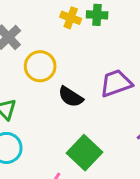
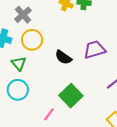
yellow circle: (40, 66) -> (32, 40), moved

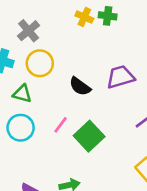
green triangle: (19, 64) -> (22, 94), turned -35
pink line: (49, 114) -> (61, 125), moved

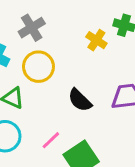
yellow cross: (84, 17) -> (96, 40), moved

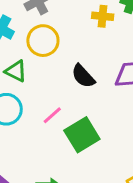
yellow cross: (96, 40) -> (103, 16), turned -30

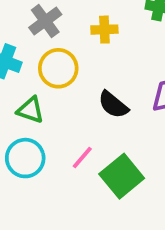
yellow cross: (103, 16) -> (104, 30), moved

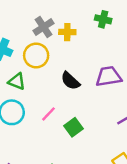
gray cross: (45, 21) -> (44, 27), moved
green square: (122, 176) -> (73, 127), size x0.7

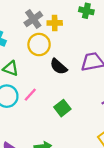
yellow circle: (36, 55) -> (39, 45), moved
pink line: (49, 114) -> (30, 95), moved

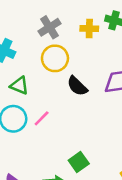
yellow cross: (55, 23) -> (89, 29), moved
green square: (62, 108) -> (79, 162), moved

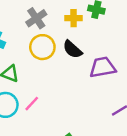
black semicircle: (77, 86) -> (72, 49), moved

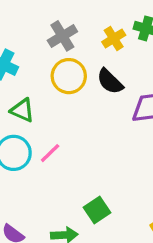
yellow cross: (74, 18) -> (114, 38), turned -35

